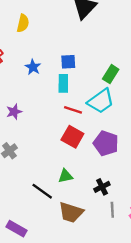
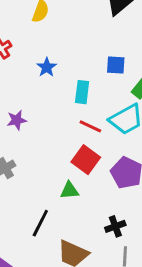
blue square: (68, 62) -> (116, 65), moved
green triangle: (65, 176) -> (69, 190), moved
black line: (42, 191) -> (40, 223), turned 75

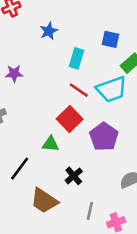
black cross: (115, 226) -> (74, 176), moved, turned -30

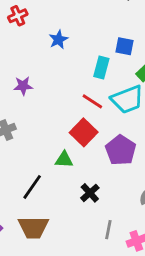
cyan rectangle: (76, 58) -> (101, 68), moved
brown trapezoid: (44, 201) -> (33, 227), moved, turned -32

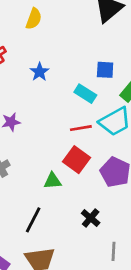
cyan rectangle: (101, 68) -> (85, 94), turned -65
red line: (92, 101) -> (81, 128), turned -35
green triangle: (64, 160) -> (52, 181), moved

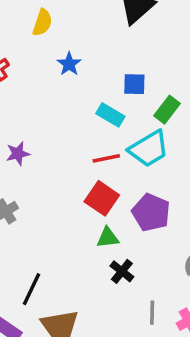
blue star: (39, 72) -> (69, 64), moved
green triangle: (52, 181) -> (108, 238), moved
black line: (33, 220) -> (32, 289), moved

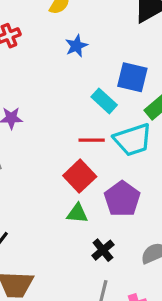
blue square: (134, 84) -> (132, 77), size x1.4
black cross: (122, 271) -> (103, 250), moved

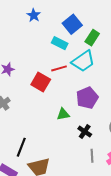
blue square: (132, 77) -> (72, 24), turned -36
red square: (80, 176) -> (41, 82), moved
purple pentagon: (122, 199) -> (87, 98), turned 30

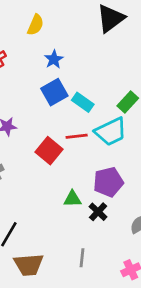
blue square: (72, 24) -> (54, 92), moved
black cross: (85, 132) -> (98, 212), moved
gray line: (92, 156) -> (82, 258), moved

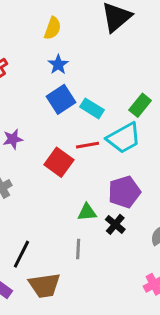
yellow semicircle: (35, 25) -> (53, 28), moved
gray line: (82, 258) -> (78, 249), moved

